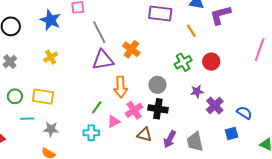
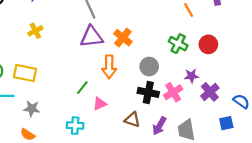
orange cross: (131, 49) -> (123, 38), moved
green cross: (183, 62) -> (178, 44), turned -36
pink cross: (134, 110) -> (173, 92), moved
cyan cross: (91, 133) -> (75, 126), moved

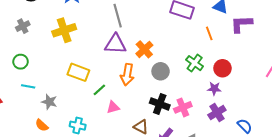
yellow cross: (35, 31) -> (64, 30), size x1.6
gray circle: (149, 67) -> (161, 71), moved
yellow rectangle: (25, 73) -> (78, 72), moved
purple star: (191, 76) -> (214, 89), moved
cyan cross: (75, 126) -> (78, 126), moved

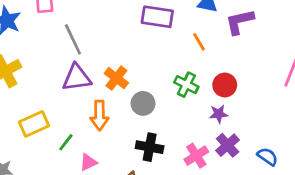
yellow rectangle: (78, 72) -> (34, 124), turned -35
pink cross: (183, 107) -> (196, 156), moved

